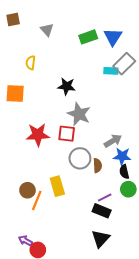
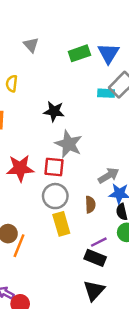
gray circle: (80, 158) -> (55, 196), moved
yellow rectangle: (57, 186) -> (61, 224), moved

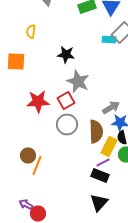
red square: (54, 167) -> (66, 100), turned -36
brown semicircle: (90, 205) -> (96, 132), size x1.6
yellow rectangle: (61, 224) -> (109, 146), moved, turned 42

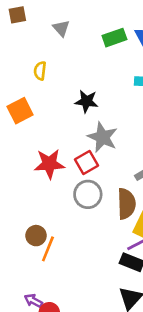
orange square: (16, 62) -> (20, 111), turned -30

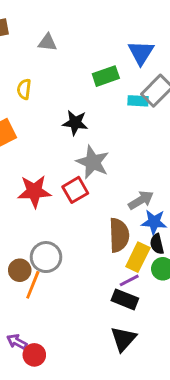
gray triangle: (61, 28) -> (47, 42), turned -42
green rectangle: (114, 38) -> (106, 76), moved
gray circle: (88, 194) -> (46, 257), moved

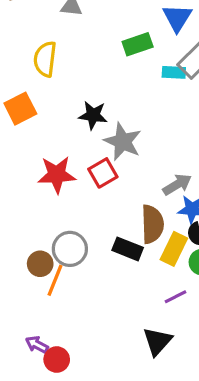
yellow semicircle: (24, 89) -> (45, 59), size x1.5
black star: (75, 123) -> (93, 115), moved
purple line: (129, 280) -> (176, 297), moved
black rectangle: (125, 299) -> (128, 249), moved

